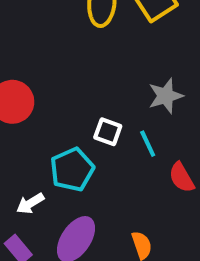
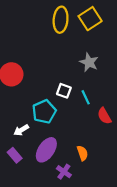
gray star: (166, 96) -> (89, 62), moved, turned -30

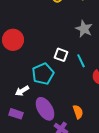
purple ellipse: (46, 150) -> (45, 109), turned -65
purple rectangle: (15, 155) -> (16, 114), turned -32

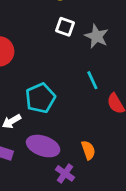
white square: (61, 55) -> (65, 27), moved
purple ellipse: (45, 109) -> (43, 146), turned -40

